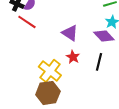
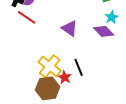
red star: (73, 57) -> (65, 77), moved
black line: (99, 62) -> (79, 67), moved, turned -36

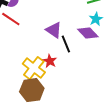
black line: (79, 67) -> (66, 44), moved
red star: (65, 77) -> (50, 61), moved

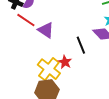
purple triangle: (54, 30) -> (46, 30), moved

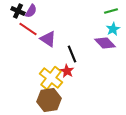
black line: (81, 45) -> (72, 54), moved

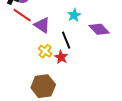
cyan star: (113, 29) -> (74, 15), moved
yellow cross: (51, 78) -> (45, 51), moved, size x0.6

